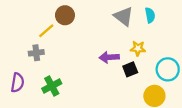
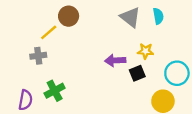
purple semicircle: (17, 83) -> (25, 100), moved

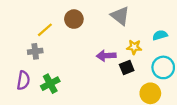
brown circle: (69, 16) -> (74, 19), moved
cyan semicircle: (158, 16) -> (160, 35), moved, turned -96
purple semicircle: (25, 100) -> (23, 80), moved

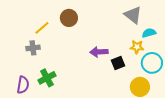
gray triangle: (120, 16) -> (133, 15), moved
yellow star: (134, 47) -> (137, 47), moved
purple semicircle: (23, 80) -> (23, 85), moved

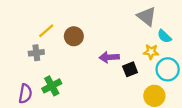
brown circle: (69, 18) -> (74, 36), moved
cyan semicircle: (149, 33) -> (164, 36), turned -120

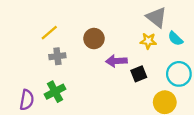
brown circle: (74, 36) -> (94, 39), moved
yellow star: (151, 52) -> (148, 41), moved
gray cross: (36, 53) -> (57, 56), moved

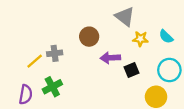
gray triangle: (156, 17) -> (125, 17), moved
yellow line: (49, 33) -> (35, 61), moved

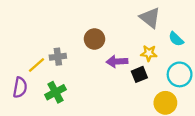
gray triangle: (125, 17) -> (150, 18), moved
yellow star: (140, 39) -> (149, 53), moved
purple semicircle: (26, 95) -> (20, 87), moved

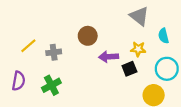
cyan semicircle: (176, 39) -> (163, 36), turned 32
yellow line: (37, 65) -> (28, 46), moved

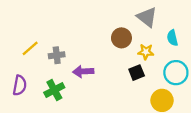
brown circle: (88, 36) -> (121, 38), moved
purple arrow: (109, 57) -> (83, 71), moved

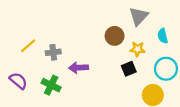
gray triangle: (147, 17) -> (139, 16), turned 35
purple semicircle: (20, 85) -> (18, 81), turned -60
green cross: (54, 90) -> (51, 85), turned -36

